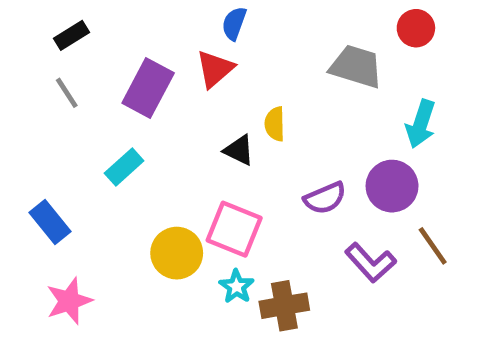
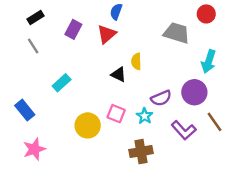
purple rectangle: (148, 88) -> (73, 29), moved, size x0.7
pink square: (234, 229) -> (116, 114), size x0.7
cyan star: (237, 287) -> (145, 116), moved

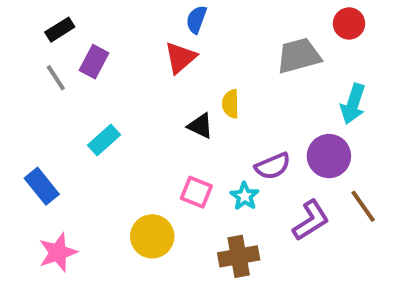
purple rectangle: (73, 29) -> (94, 62), moved
gray trapezoid: (177, 33) -> (299, 56), turned -32
yellow circle: (88, 125) -> (152, 236), moved
purple L-shape: (184, 130) -> (311, 220), turned -80

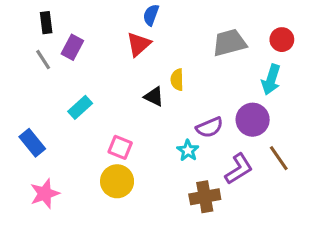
red circle: (349, 23) -> (282, 40), moved
black rectangle: (60, 30) -> (46, 23), turned -65
pink square: (196, 192) -> (120, 147), moved
brown cross: (239, 256) -> (205, 197), moved

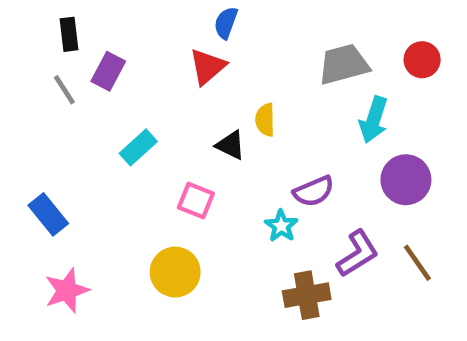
cyan arrow: (271, 80) -> (374, 120), moved
cyan rectangle: (80, 107) -> (138, 147), moved
purple circle: (253, 120) -> (406, 180), moved
pink square: (120, 147) -> (196, 201), moved
brown line: (279, 158) -> (417, 263), moved

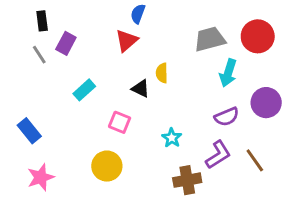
red circle: (422, 60) -> (258, 36), size x1.5
purple circle: (406, 180) -> (266, 103), moved
purple semicircle: (314, 191) -> (227, 117), moved

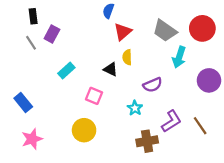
gray trapezoid: (210, 39) -> (165, 31), turned -130
red triangle: (127, 41) -> (123, 32), moved
purple semicircle: (227, 117) -> (153, 85), moved

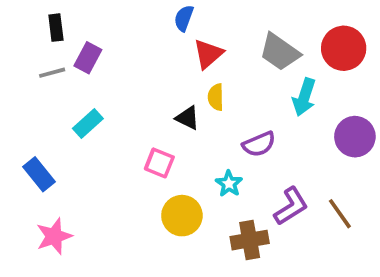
gray line: (31, 43) -> (52, 73), turned -72
cyan rectangle: (66, 70) -> (88, 123), moved
yellow circle: (84, 130) -> (182, 216), moved

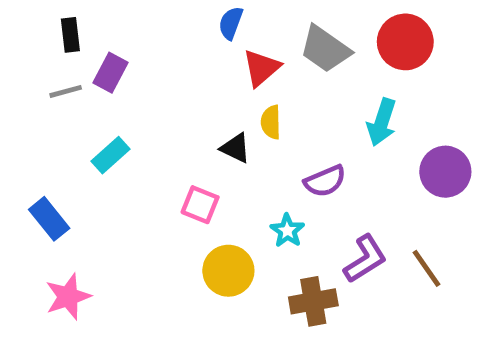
red circle: (344, 48) -> (405, 42), moved
gray trapezoid: (280, 52) -> (325, 49), moved

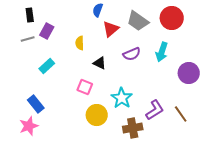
yellow semicircle: (271, 122) -> (80, 43), moved
purple semicircle: (325, 181) -> (132, 54), moved
blue rectangle: (49, 219) -> (36, 104), moved
cyan star: (287, 231) -> (122, 98), size x1.5

